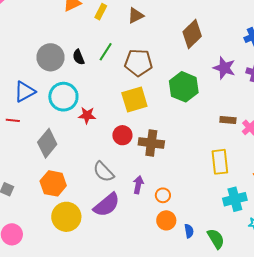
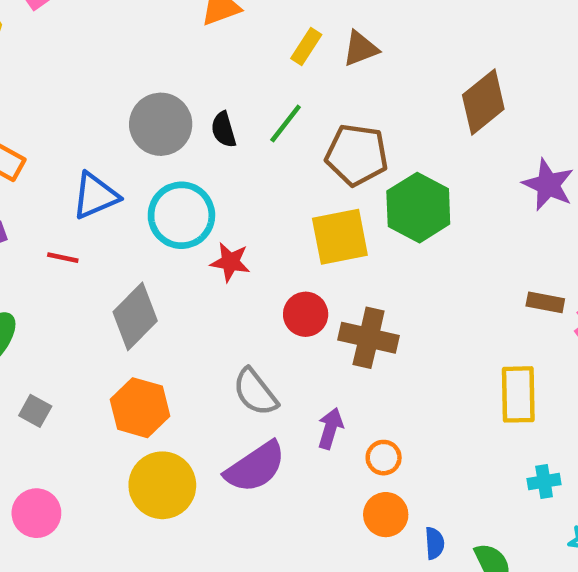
yellow rectangle: (101, 12) -> (306, 47), moved
green hexagon: (184, 87) -> (418, 208), moved
cyan cross: (235, 199) -> (544, 482), size x0.6

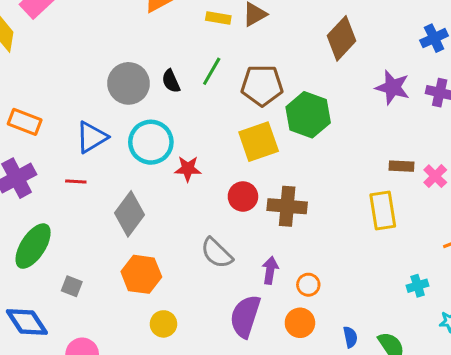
yellow rectangle: (306, 47) -> (218, 18), turned 75
yellow rectangle: (518, 394) -> (383, 210), moved
purple semicircle: (255, 467) -> (245, 316), moved, turned 150
yellow circle: (162, 485) -> (163, 324), size x0.6
orange circle: (386, 515) -> (300, 323), moved

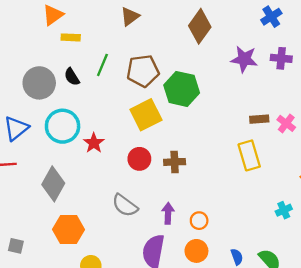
yellow rectangle: (218, 18) -> (71, 37), moved
red star: (188, 169) -> (94, 143), turned -30
brown cross: (287, 206) -> (175, 162), size x0.7

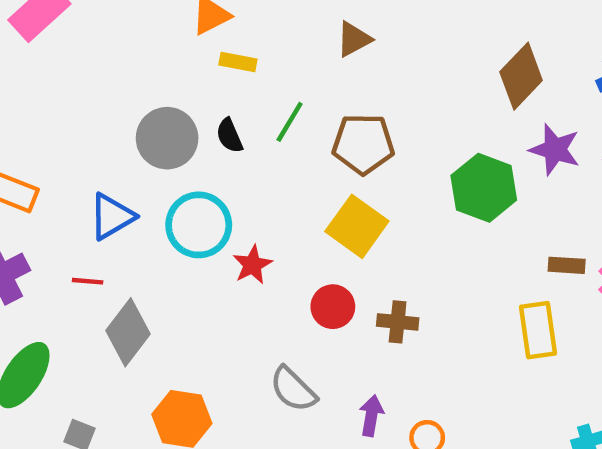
brown diamond: (200, 26) -> (521, 76), moved
green hexagon: (182, 89) -> (484, 188), moved
yellow square: (146, 115) -> (357, 226), turned -36
gray diamond: (53, 184) -> (128, 332), moved

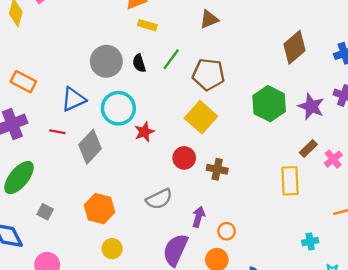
purple star: (555, 149) -> (311, 106), moved
brown rectangle: (567, 265) -> (308, 149), turned -54
gray diamond: (128, 332) -> (90, 147), moved
gray semicircle: (293, 389) -> (159, 199), turned -76

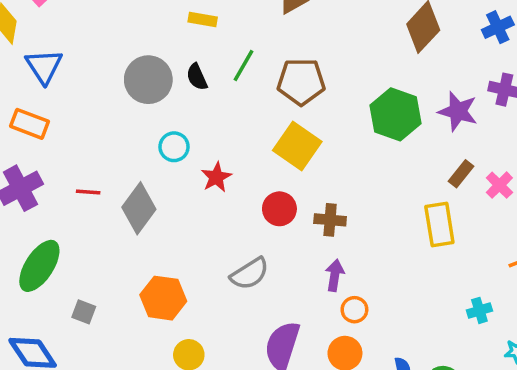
blue triangle: (73, 99) -> (44, 66), moved, turned -32
cyan circle: (118, 108) -> (174, 147), size x0.6
purple arrow: (199, 217) -> (335, 275), moved

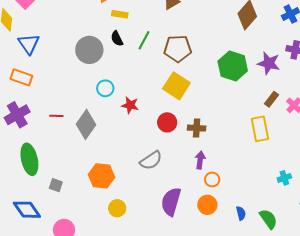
black semicircle: (197, 77) -> (117, 39), moved
red star: (216, 177) -> (130, 105), turned -30
green ellipse: (39, 266) -> (29, 159), turned -44

